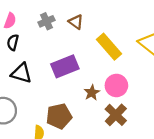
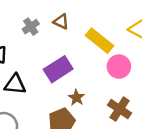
pink circle: (116, 85) -> (119, 67), moved
brown star: (92, 93) -> (76, 98), moved

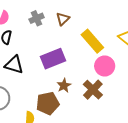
brown triangle: (61, 22) -> (63, 19), turned 40
brown cross: (120, 109) -> (93, 90), moved

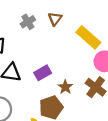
purple rectangle: (53, 59) -> (43, 73), moved, size x0.7

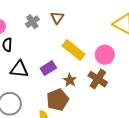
yellow rectangle: (88, 37) -> (74, 50), moved

